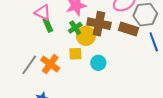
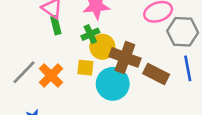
brown cross: (99, 24) -> (125, 57), moved
brown rectangle: (128, 29) -> (156, 74), moved
cyan circle: (98, 63) -> (113, 84), size x1.6

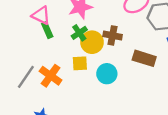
brown cross: (125, 57) -> (113, 35), moved, size x0.7
cyan circle: (113, 84) -> (107, 74), size x0.7

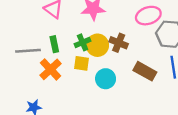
green rectangle: (47, 30) -> (54, 44), moved
green cross: (79, 33) -> (83, 42), moved
gray line: (26, 77) -> (28, 51), moved, turned 40

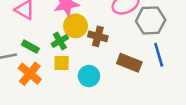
green rectangle: (54, 44) -> (30, 47), turned -42
yellow circle: (97, 45) -> (76, 26), moved

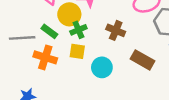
yellow circle: (76, 26) -> (69, 14), moved
orange cross: (30, 74) -> (45, 57), turned -30

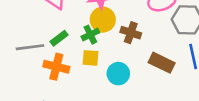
yellow circle: (69, 14) -> (103, 20), moved
green rectangle: (49, 31) -> (59, 38), turned -70

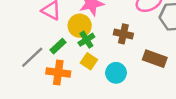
yellow circle: (103, 20) -> (80, 26), moved
gray line: (30, 47) -> (32, 57), turned -30
yellow square: (91, 58) -> (89, 61), turned 35

